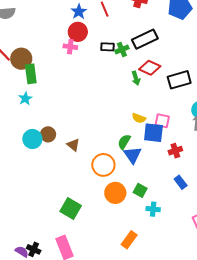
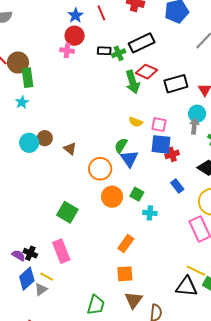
green arrow: (136, 78) -> (133, 82), size x1.6
blue square: (153, 133) -> (161, 144), moved

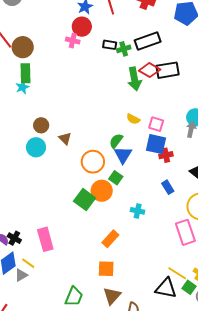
green rectangle: (28, 78) -> (25, 73), moved
black rectangle: (176, 84) -> (168, 70), moved
cyan circle: (29, 143) -> (36, 147), moved
green square: (137, 194) -> (116, 178), moved
green square: (67, 212) -> (85, 200), moved

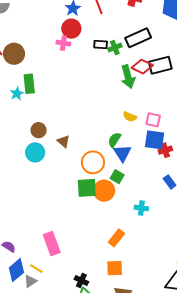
green rectangle: (25, 73) -> (29, 84), moved
green square: (85, 200) -> (87, 188), moved, turned -35
black cross: (14, 238) -> (81, 280), moved

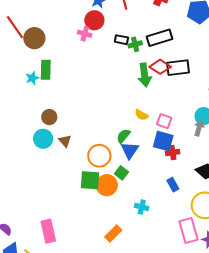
brown triangle: (63, 141) -> (65, 141), moved

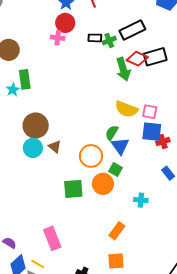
yellow semicircle: (142, 115) -> (126, 109), size x1.6
brown circle: (49, 117) -> (36, 126), size x1.6
green square: (90, 180) -> (73, 189), moved

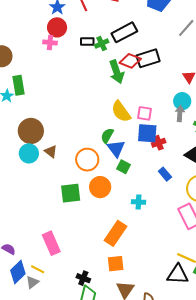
yellow semicircle: (126, 109) -> (121, 112), turned 35
green square: (116, 170) -> (124, 167), moved
orange rectangle: (117, 231) -> (116, 233), size x1.4

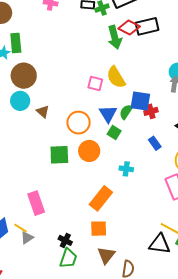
pink square: (144, 113) -> (95, 84), moved
brown circle: (31, 131) -> (24, 76), moved
green semicircle: (107, 136) -> (126, 112), moved
cyan circle: (29, 153) -> (20, 101), moved
gray triangle: (32, 282) -> (27, 238), moved

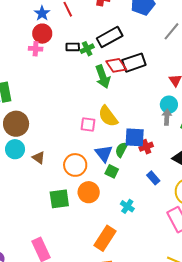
red diamond: (129, 27) -> (116, 65), turned 35
cyan cross: (126, 169) -> (127, 206), turned 32

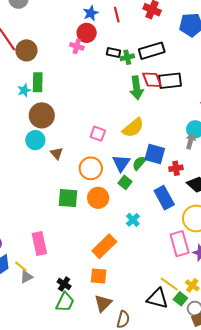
yellow semicircle: (108, 116) -> (133, 128), turned -105
pink square: (88, 124) -> (98, 134), moved
red cross: (146, 147) -> (176, 168), moved
blue rectangle: (153, 178) -> (164, 198), size x1.6

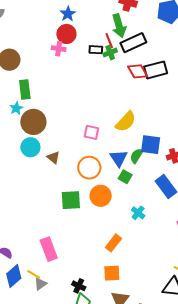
red line: (117, 15) -> (109, 41), moved
green arrow: (137, 88) -> (119, 26), moved
cyan star: (24, 90) -> (16, 108), moved
orange rectangle: (104, 246) -> (113, 243), size x0.7

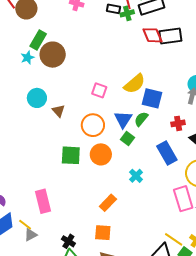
green rectangle: (25, 90) -> (38, 40), turned 30
brown circle: (33, 122) -> (53, 55), moved
blue square: (151, 145) -> (152, 98), moved

